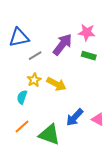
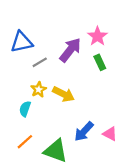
pink star: (87, 32) -> (97, 36), turned 30
green rectangle: (89, 56) -> (100, 62), turned 48

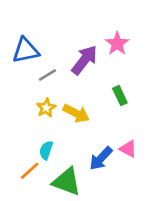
green rectangle: (100, 62) -> (120, 96), moved
cyan semicircle: (25, 109) -> (46, 150), moved
pink triangle: (110, 134) -> (128, 149), moved

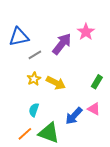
green rectangle: (120, 96) -> (97, 82), moved, turned 56
orange line: (30, 171) -> (25, 134), moved

